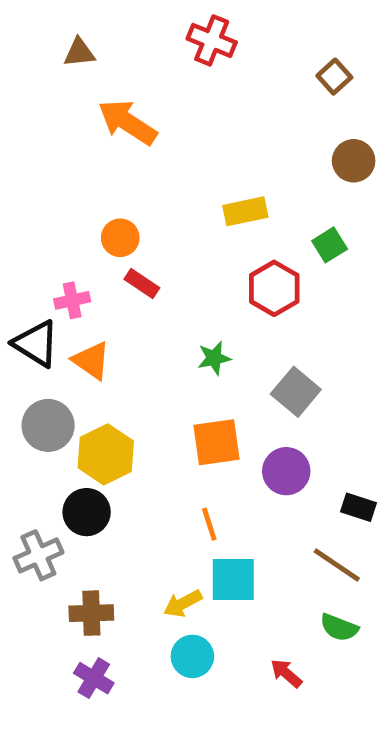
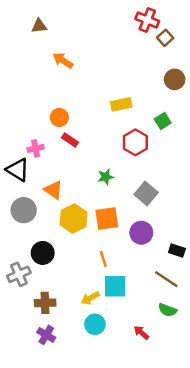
red cross: (212, 40) -> (147, 20), moved
orange arrow: (127, 122) -> (63, 60), size x0.7
orange triangle: (91, 360) -> (53, 190), moved
yellow hexagon: (106, 454) -> (74, 218), moved

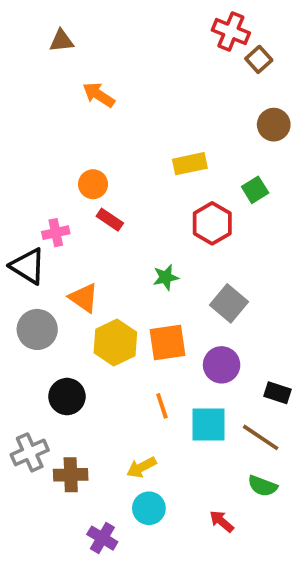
gray cross: (19, 274) -> (30, 452), moved
cyan square: (115, 286) -> (209, 424), moved
purple cross: (46, 335) -> (102, 538), moved

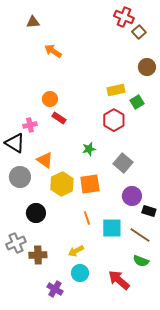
yellow rectangle: (190, 164) -> (116, 90), moved
purple circle: (222, 365) -> (132, 196), moved
red arrow: (222, 521) -> (119, 280), size x1.6

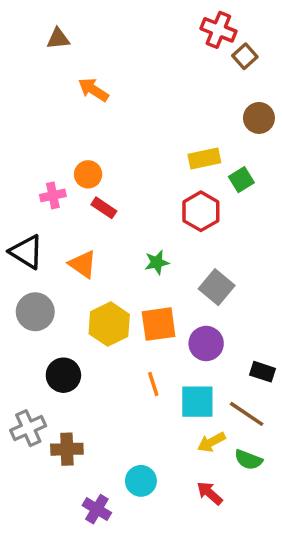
pink cross: (30, 125) -> (53, 195), moved
orange triangle: (45, 160) -> (83, 264), moved
purple circle: (132, 196) -> (206, 343), moved
yellow arrow: (76, 251) -> (211, 442), moved
red arrow: (119, 280) -> (210, 493), size x0.7

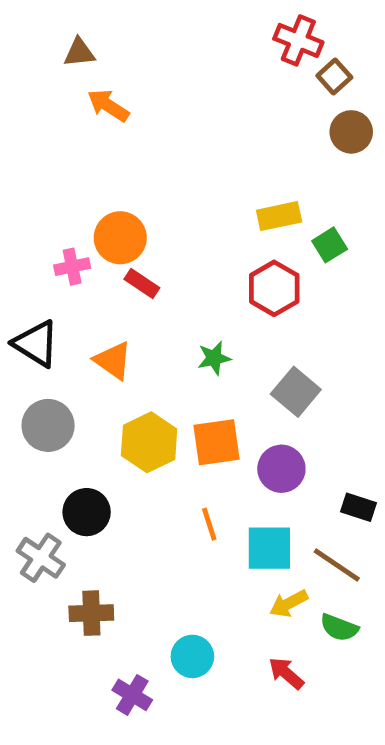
orange arrow: (93, 90) -> (108, 105), moved
brown circle: (259, 118) -> (351, 132), moved
orange circle: (88, 174) -> (120, 238), size x1.4
gray cross: (28, 428) -> (41, 558), moved, turned -32

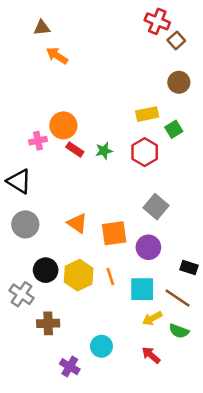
brown circle: (351, 132) -> (179, 82), moved
green star: (214, 358) -> (104, 151), moved
orange triangle: (113, 360) -> (77, 223), moved
yellow hexagon: (149, 442) -> (79, 275), moved

